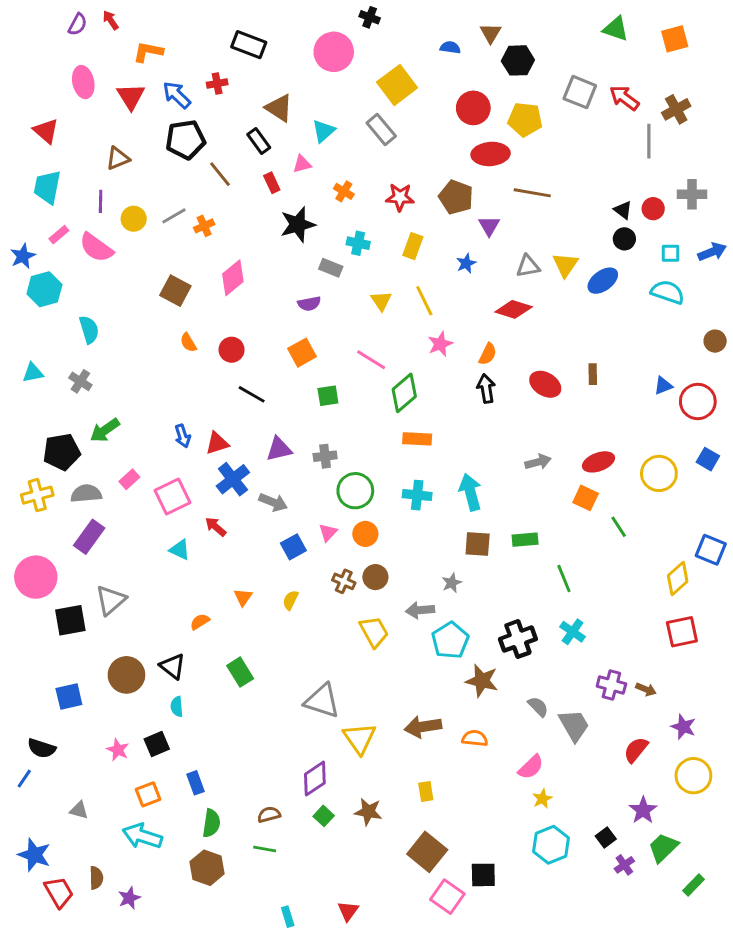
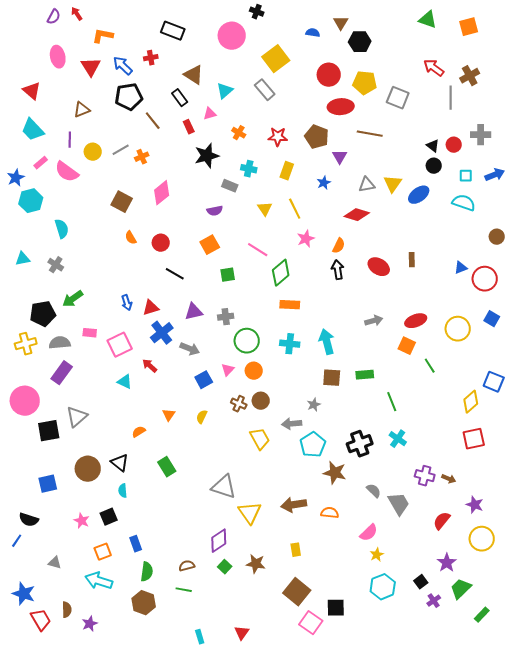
gray square: (580, 92) -> (398, 98), moved
cyan trapezoid: (47, 187) -> (33, 130), turned -55
pink rectangle: (129, 479) -> (90, 333), turned 48

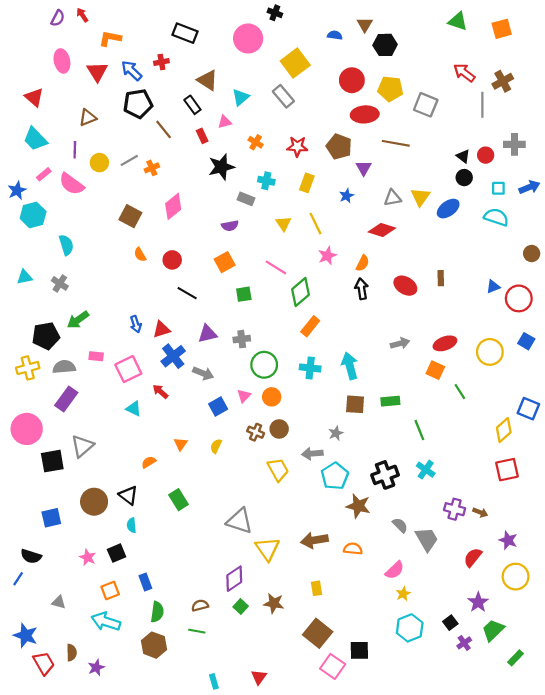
orange rectangle: (290, 305) -> (310, 326), turned -54

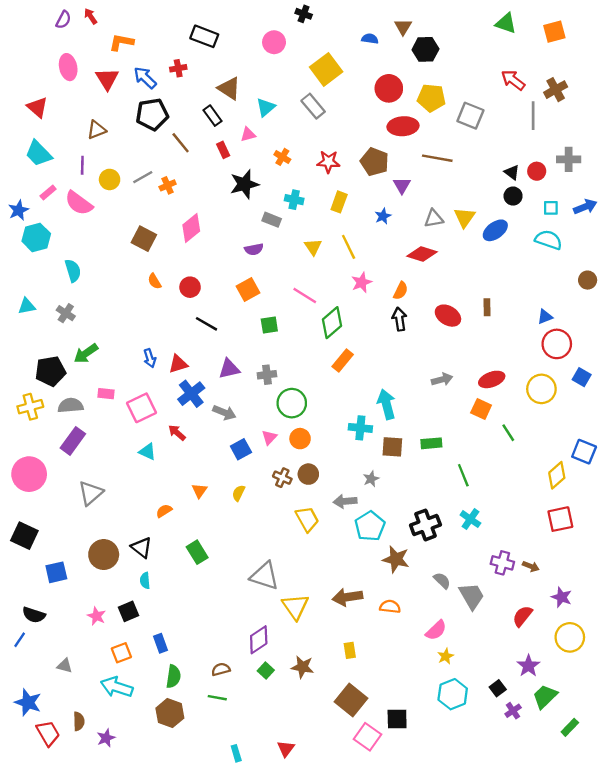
pink circle: (248, 38) -> (274, 42), size x0.7
red circle: (519, 298) -> (557, 344), moved
cyan cross: (310, 368) -> (360, 428), moved
black square: (52, 461) -> (24, 536), moved, turned 35

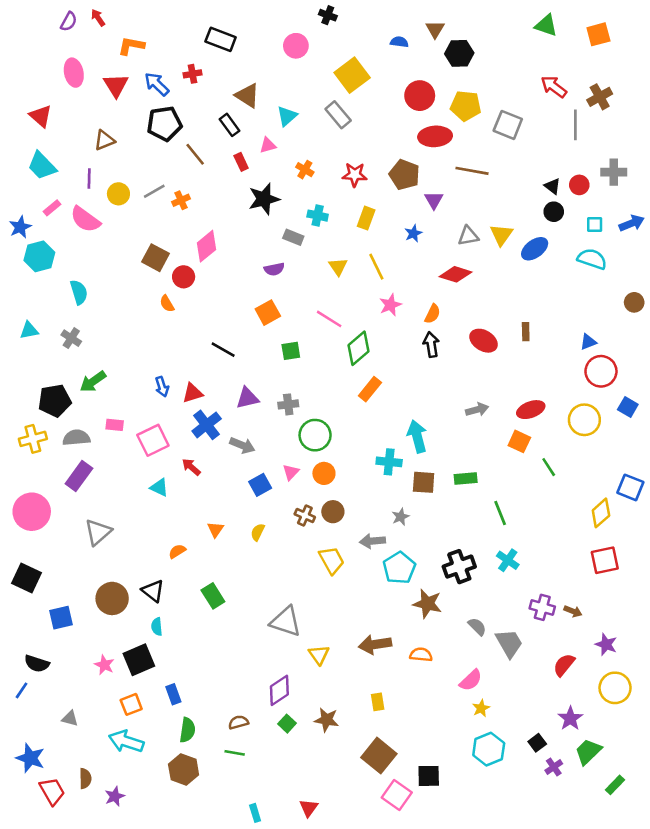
red circle: (190, 287) -> (184, 277), moved
yellow triangle: (295, 607) -> (319, 655), size x0.7
black square: (128, 611) -> (139, 660), size x1.4

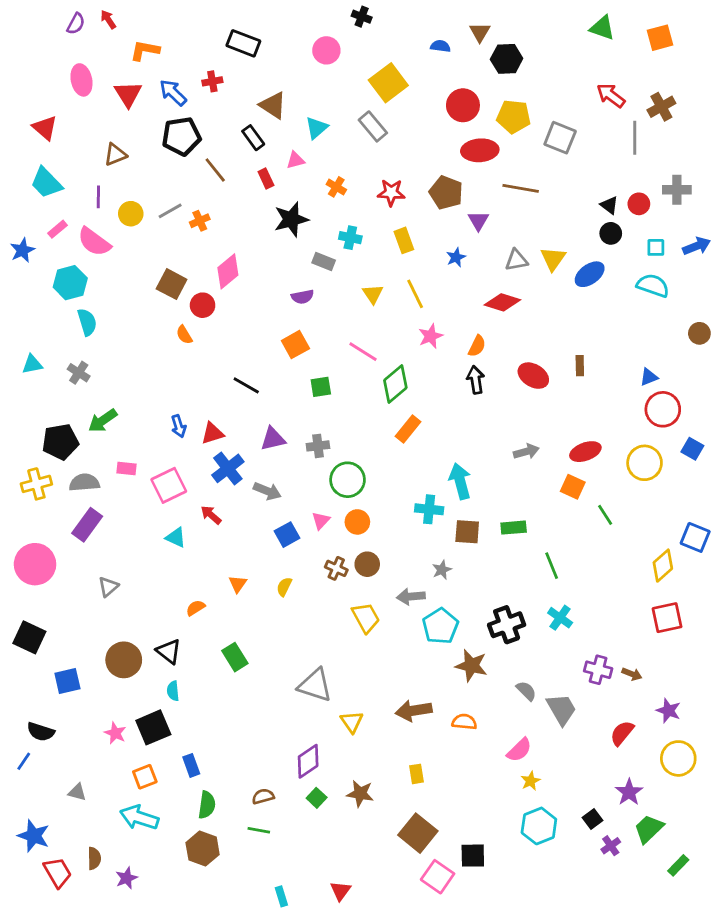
yellow rectangle: (366, 218) -> (404, 240), turned -40
cyan hexagon: (39, 256) -> (70, 283), moved
gray triangle: (98, 532) -> (108, 587), size x0.7

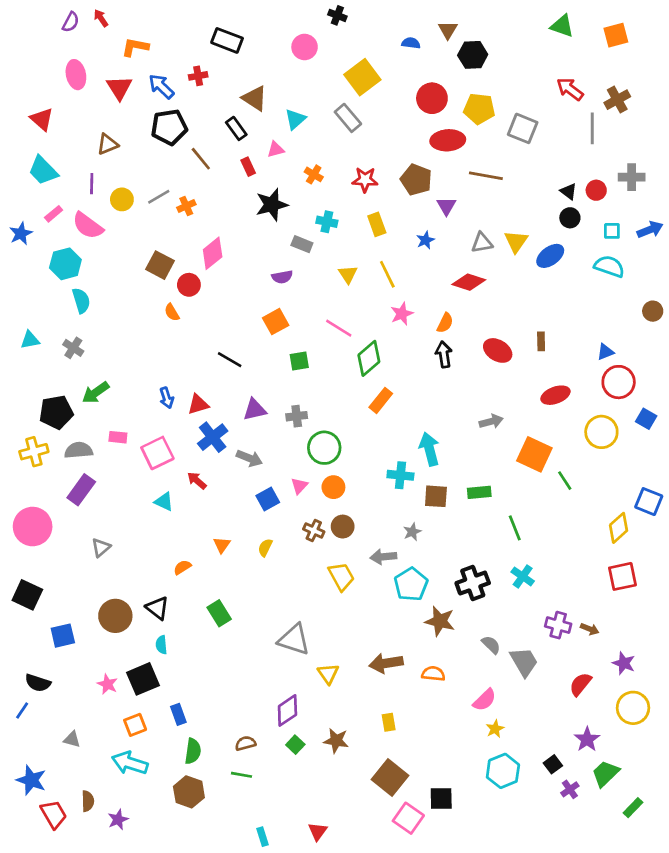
red ellipse: (585, 452) -> (555, 395), moved
orange square: (573, 487) -> (534, 454), size x1.5

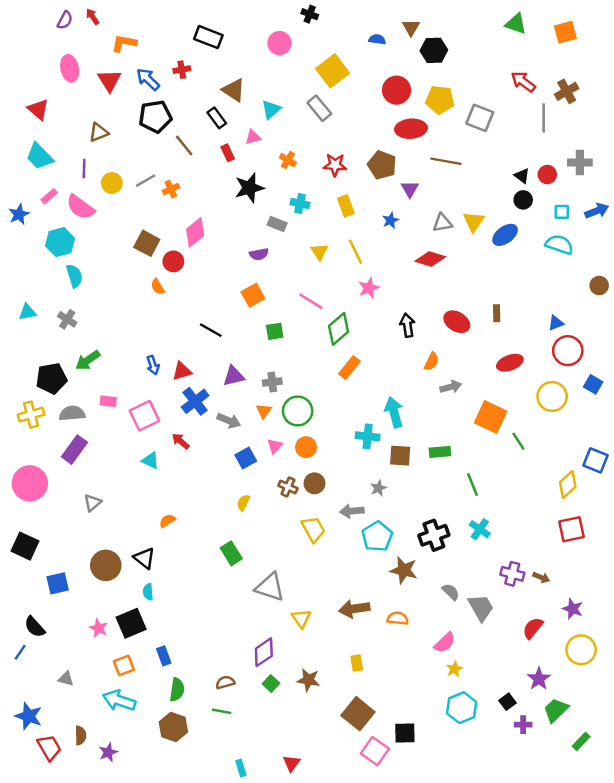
orange semicircle: (445, 323) -> (431, 362), moved
orange triangle: (222, 545) -> (264, 411), moved
green rectangle: (219, 613) -> (231, 553), moved
black semicircle: (38, 683) -> (35, 627), turned 30
purple cross: (570, 789) -> (523, 725), turned 35

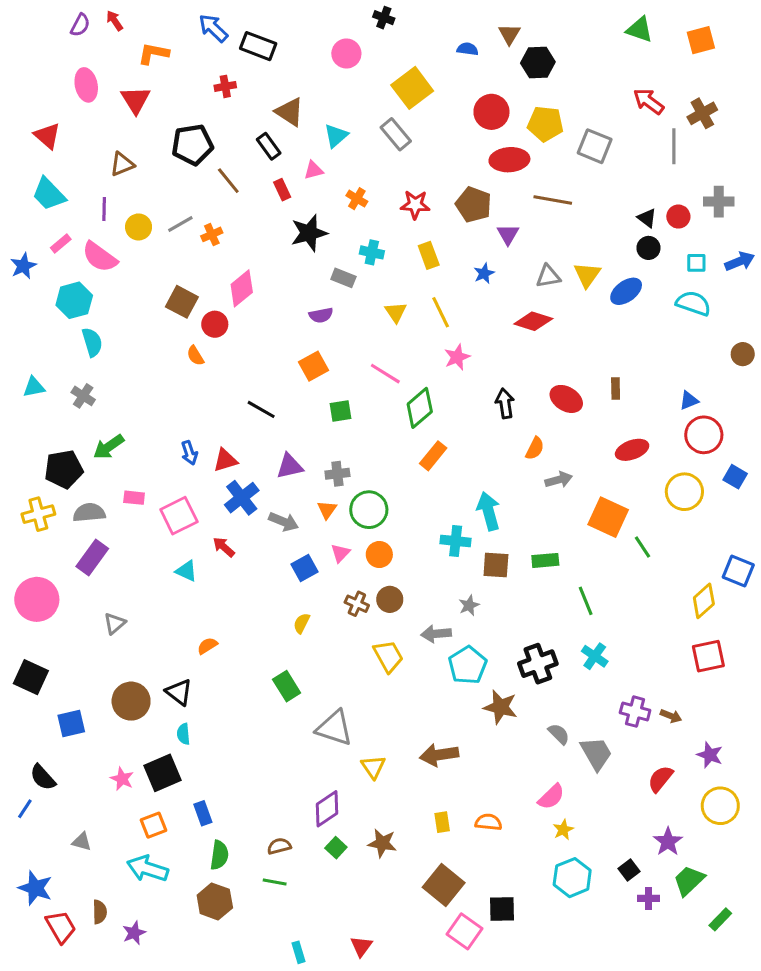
blue arrow: (148, 79) -> (213, 28), moved
orange semicircle: (398, 618) -> (488, 822), moved

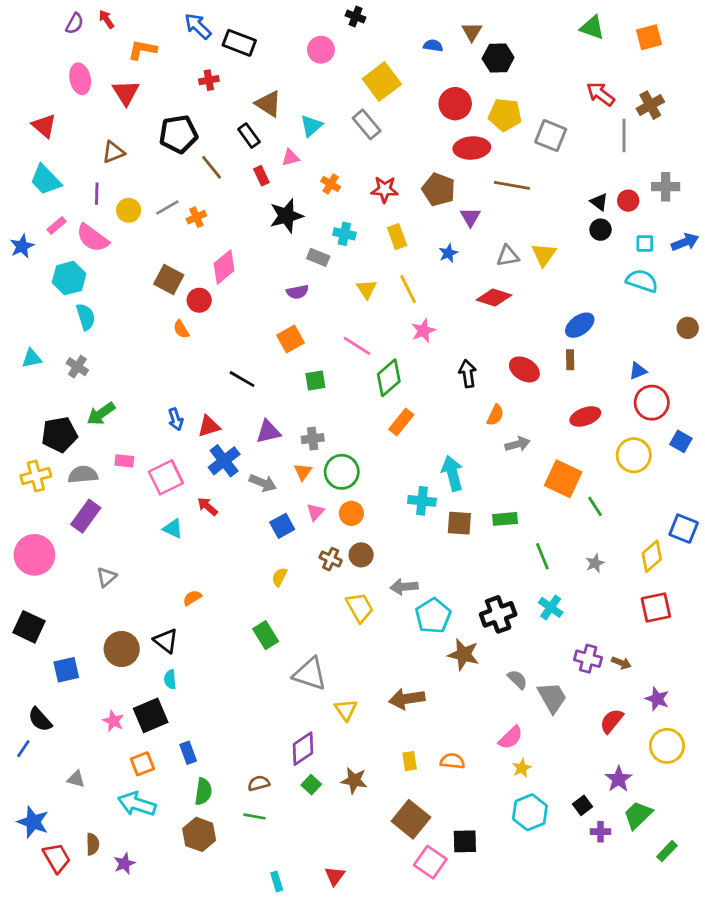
blue ellipse: (626, 291) -> (580, 325), moved
gray star: (469, 605) -> (595, 563), moved

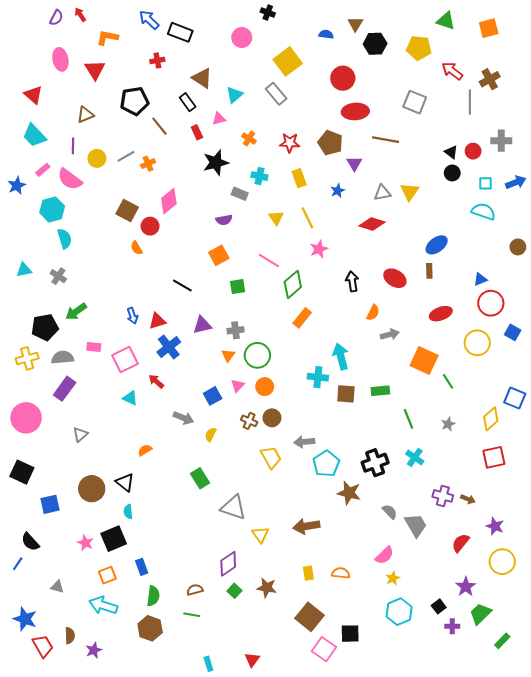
yellow pentagon: (505, 115) -> (419, 48), moved
gray arrow: (263, 483) -> (183, 418), moved

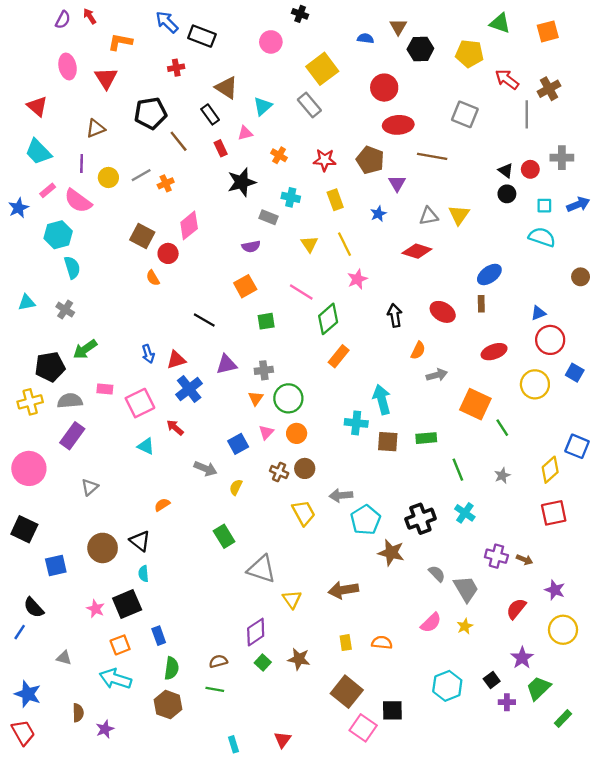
yellow star: (393, 578) -> (465, 626), moved
red trapezoid: (43, 646) -> (23, 733), moved

